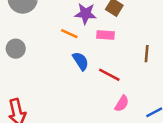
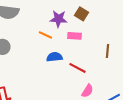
blue semicircle: (81, 61) -> (54, 57), turned -63

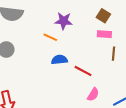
brown square: (81, 14) -> (103, 16), moved
pink rectangle: (74, 36) -> (104, 34), moved

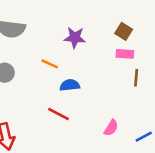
orange line: (50, 37) -> (50, 64), moved
red line: (83, 71) -> (58, 114), moved

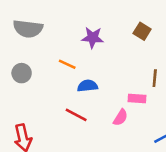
pink rectangle: (125, 54) -> (137, 98), moved
pink semicircle: (111, 128) -> (120, 117), moved

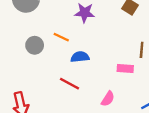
gray circle: (22, 73) -> (35, 45), moved
pink semicircle: (120, 117) -> (108, 99), moved

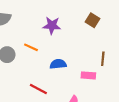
blue semicircle: (80, 57) -> (58, 64), moved

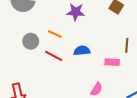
red line: (38, 89) -> (54, 56), moved

